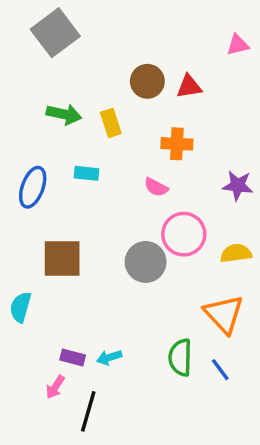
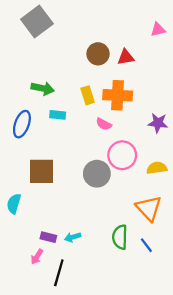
green arrow: (64, 114) -> (43, 88), moved
yellow rectangle: (111, 123) -> (88, 95), moved
orange cross: (177, 144) -> (118, 95), size x1.4

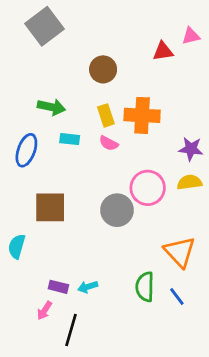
brown circle: (98, 54) -> (103, 69), moved
red triangle: (126, 57) -> (163, 51), moved
pink semicircle: (104, 124) -> (109, 143), moved
yellow semicircle: (157, 168) -> (189, 182), moved

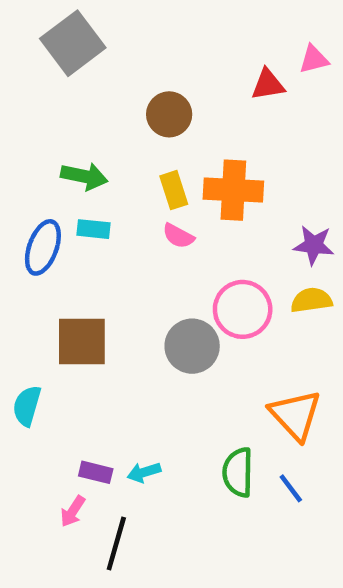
cyan rectangle: (70, 139) -> (93, 229), moved

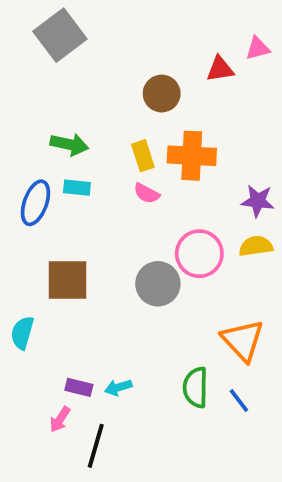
brown circle: (169, 114) -> (162, 94), moved

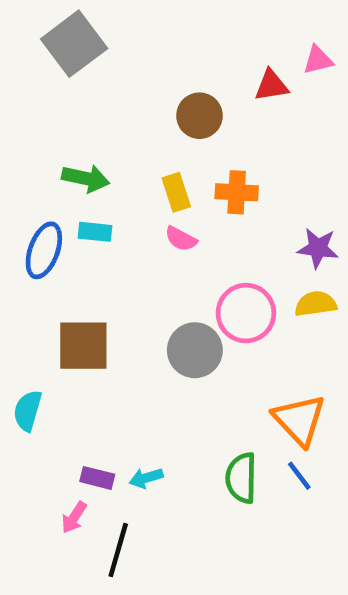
orange cross: (192, 156) -> (237, 192), size x0.7
blue line: (239, 401) -> (299, 476), moved

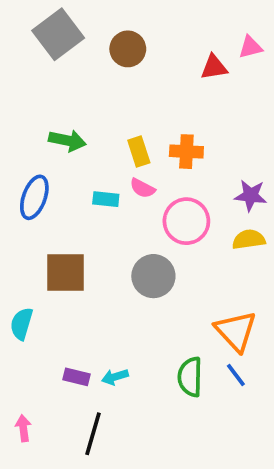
brown circle: (199, 116) -> (128, 49), moved
cyan rectangle: (95, 232) -> (106, 199), moved
pink circle: (246, 313) -> (186, 221), moved
pink arrow: (74, 517) -> (23, 428), moved, turned 140

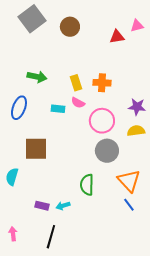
gray circle: (153, 276) -> (107, 151), moved
green semicircle: (190, 377) -> (87, 185), moved

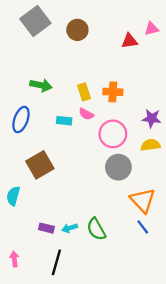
brown square: (36, 149) -> (40, 165), turned -30
green semicircle: (87, 185) -> (96, 229), moved, turned -30

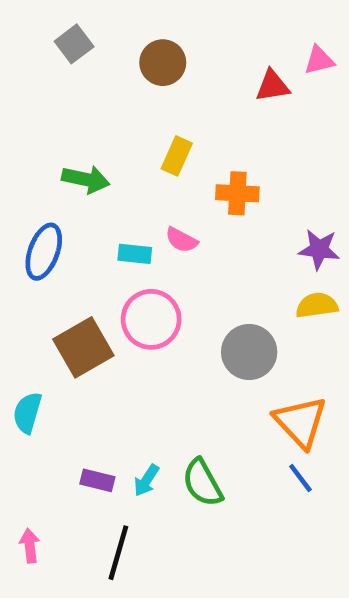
gray square: (35, 21) -> (74, 44), size x0.6
yellow rectangle: (84, 92) -> (177, 156), moved, turned 42
pink circle: (113, 134) -> (151, 319), moved
cyan arrow: (70, 228) -> (146, 480), turned -40

